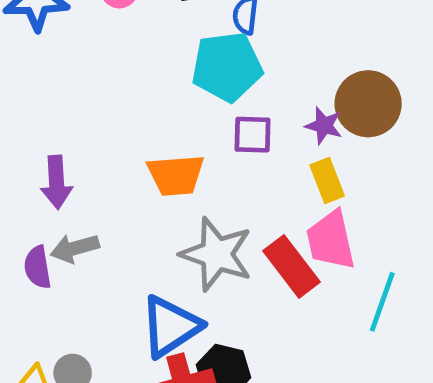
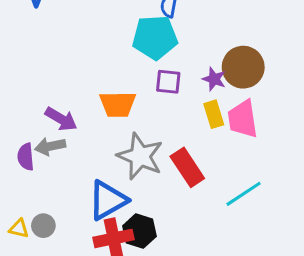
purple arrow: (56, 182) -> (61, 119), moved, turned -60
pink trapezoid: (331, 240) -> (243, 119), moved
cyan line: (382, 302) -> (244, 194), turned 33

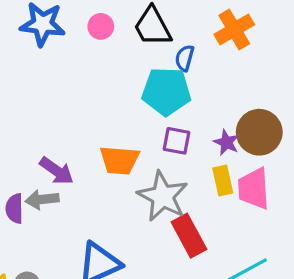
gray star: (140, 156) -> (163, 196), moved

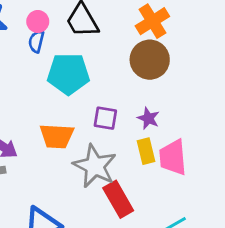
blue semicircle: (185, 58) -> (36, 41), moved
cyan pentagon: (166, 91) -> (68, 74), moved
brown circle: (259, 132) -> (150, 60), moved

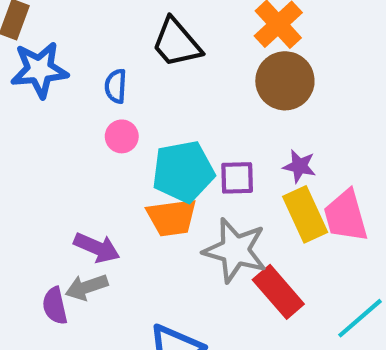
pink circle: (38, 22) -> (122, 136), moved
cyan pentagon: (68, 74) -> (183, 172), moved
yellow rectangle: (146, 151) -> (305, 214), size x1.4

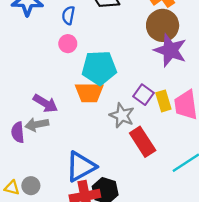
purple star: (299, 166) -> (170, 50), moved, size x1.8
purple square: (237, 178) -> (144, 95), moved, turned 30
yellow rectangle: (305, 214) -> (163, 101), size x0.7
gray star: (235, 250) -> (122, 115), size x0.7

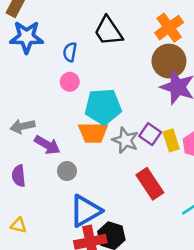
gray star: (122, 115) -> (125, 140), moved
gray arrow: (37, 124) -> (23, 126), moved
gray circle: (31, 186) -> (67, 171), moved
yellow triangle: (12, 188) -> (18, 225), moved

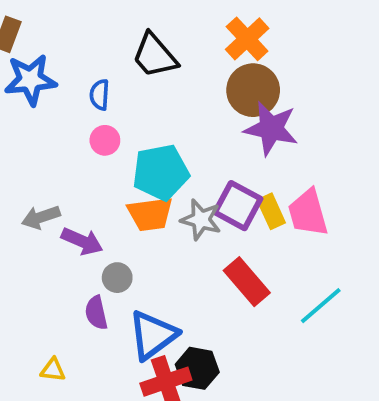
purple square: (150, 134) -> (238, 206), size x1.4
purple semicircle: (19, 176) -> (96, 313), moved

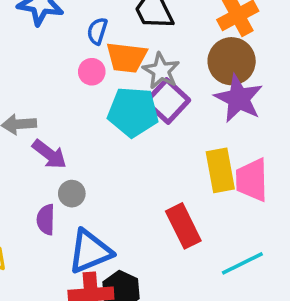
purple square: (238, 206) -> (167, 101), moved
yellow rectangle: (271, 211) -> (220, 170), size x1.4
orange trapezoid: (150, 214) -> (127, 57), moved
gray star: (201, 220) -> (161, 71), moved

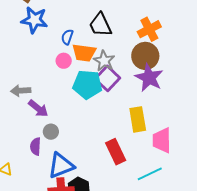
pink trapezoid: (252, 180) -> (162, 140), moved

